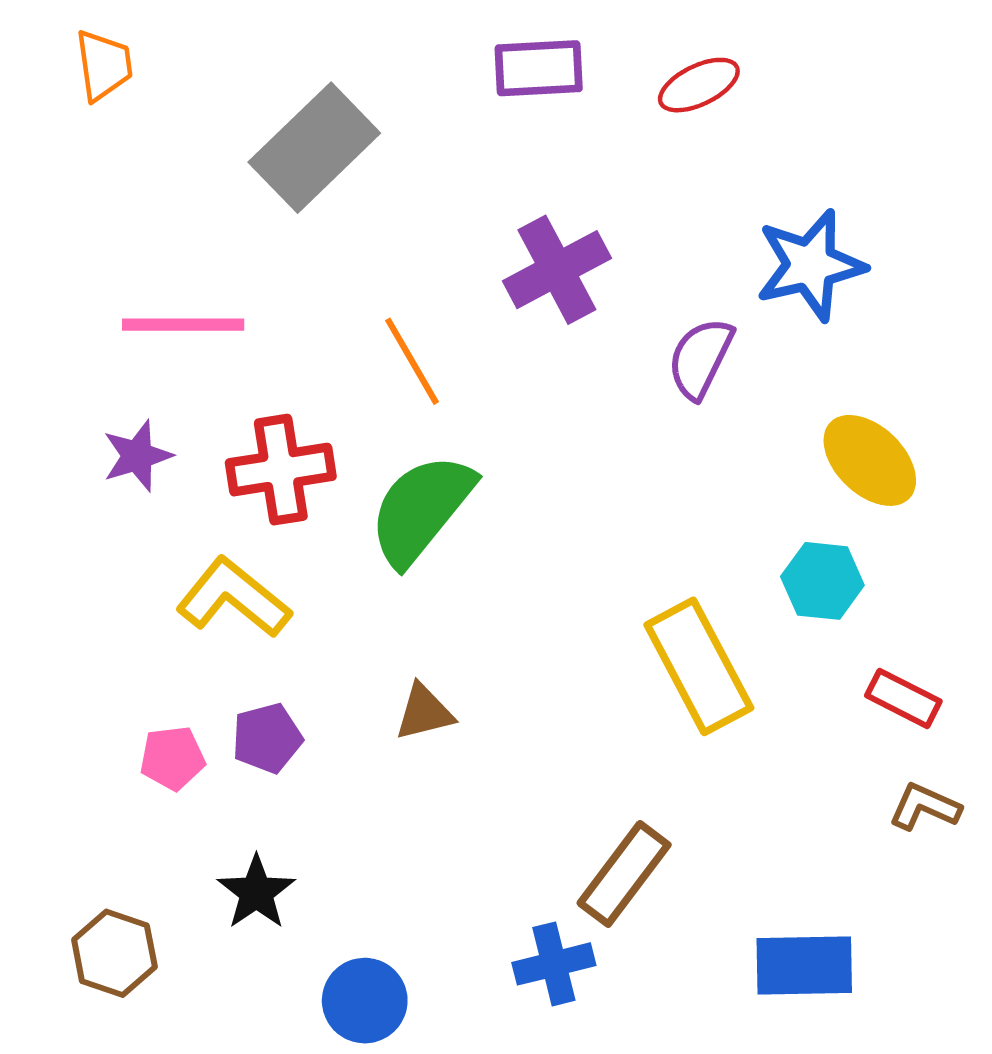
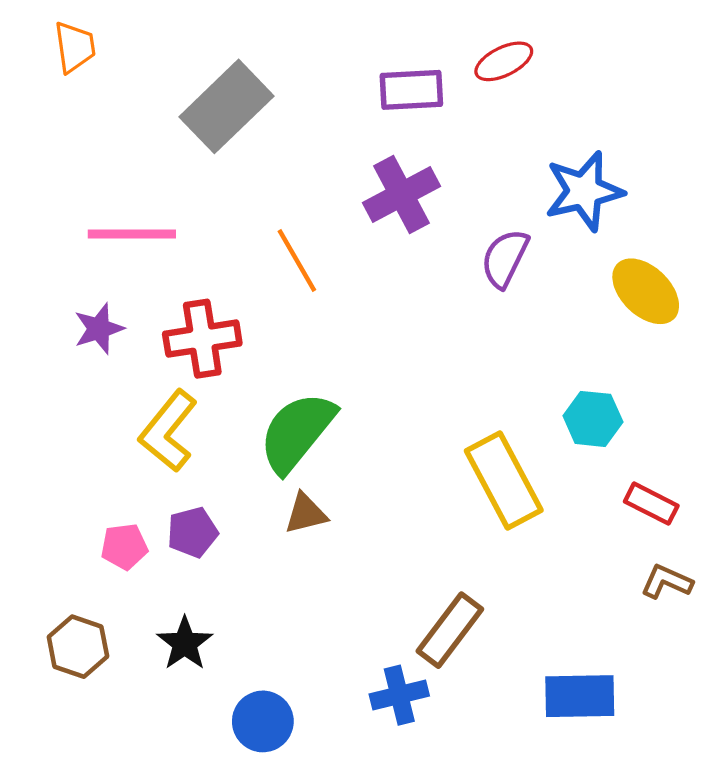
purple rectangle: (539, 68) -> (411, 90), moved
yellow ellipse: (870, 460) -> (646, 291), moved
green semicircle: (421, 509) -> (297, 432), moved
yellow L-shape: (233, 598) -> (168, 431), turned -90
brown hexagon: (114, 953) -> (78, 647), moved

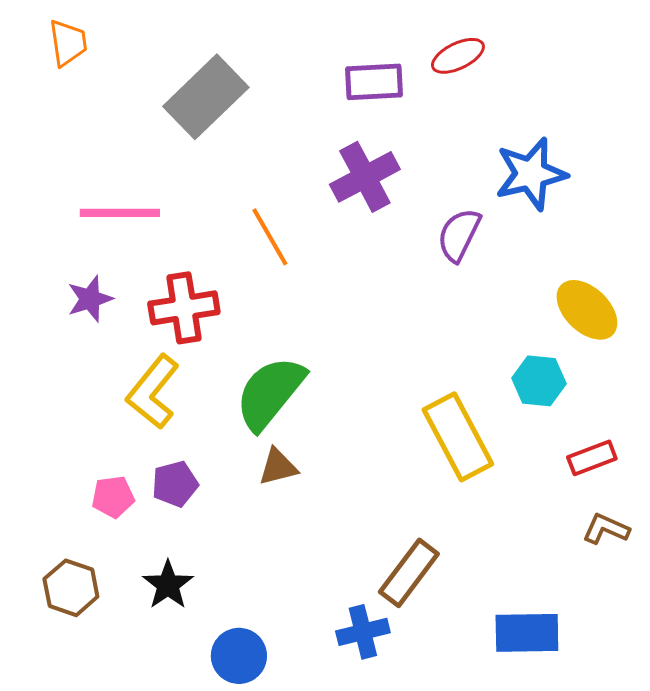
yellow ellipse: (646, 291) -> (587, 310), moved
red rectangle: (651, 504) -> (592, 458), turned -48

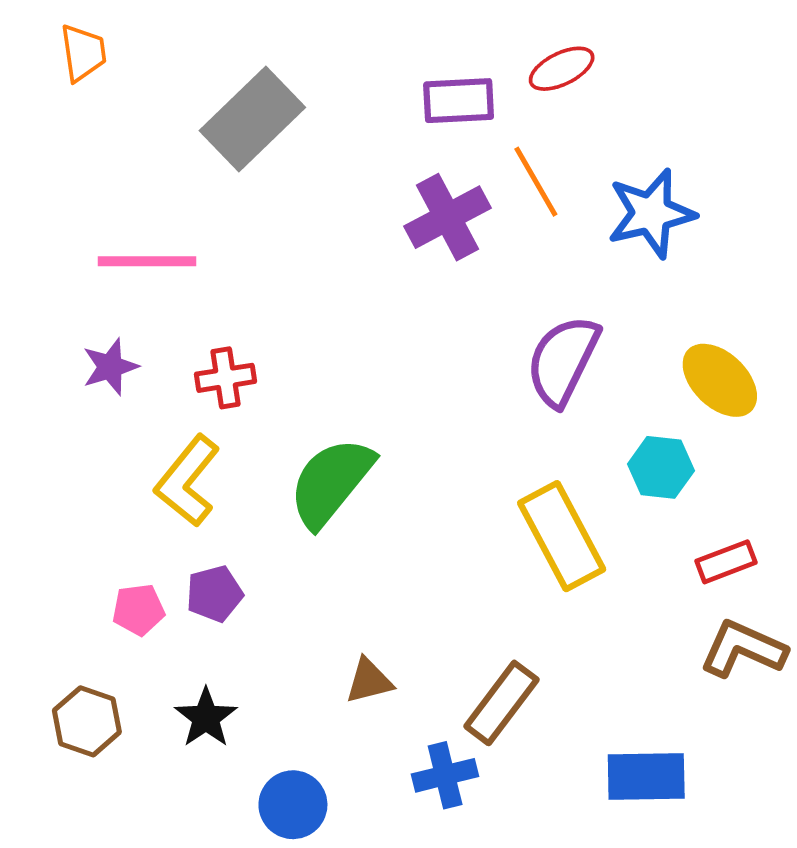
purple semicircle: (459, 235) -> (563, 361), moved, size x1.4
orange line: (270, 237) -> (536, 182), moved
red cross: (184, 308) -> (225, 378), size x0.7
brown triangle: (278, 467) -> (369, 681), moved
brown L-shape: (606, 529) -> (743, 649), size x1.5

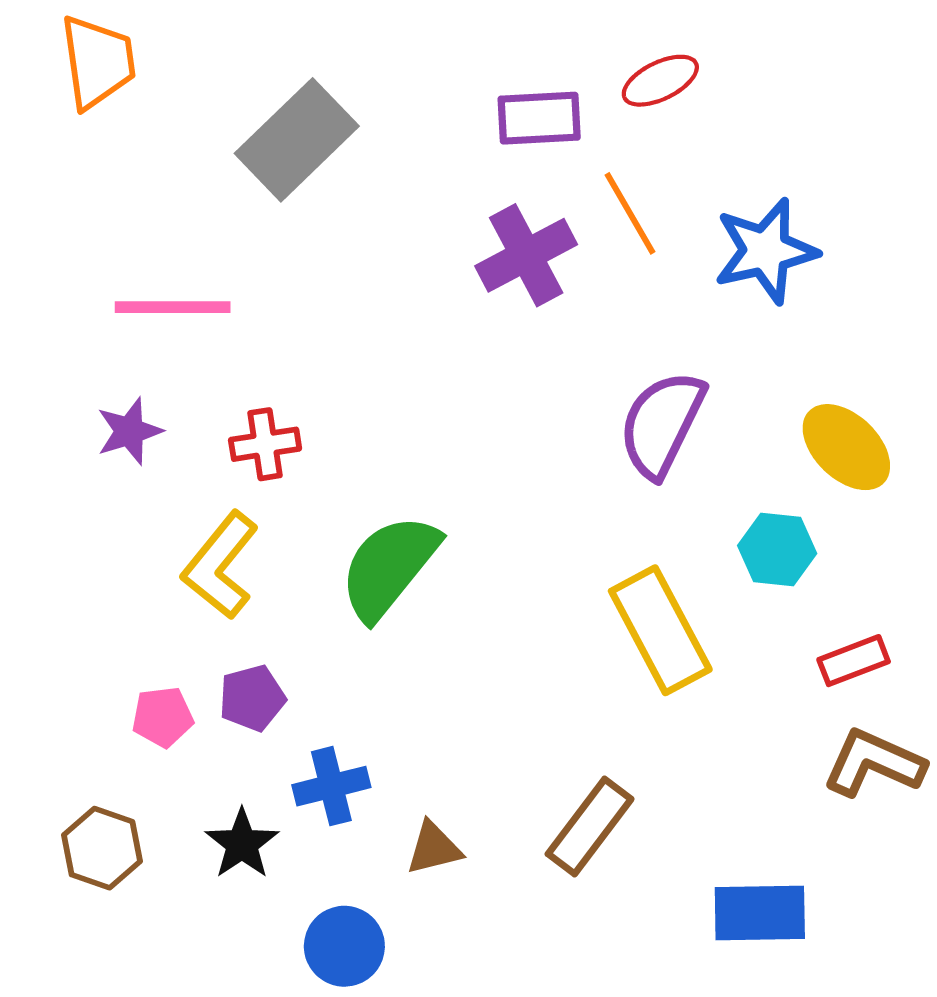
orange trapezoid: (83, 53) -> (98, 62), size x1.4
brown triangle: (369, 681) -> (434, 848), moved
blue cross: (445, 775) -> (331, 786), moved

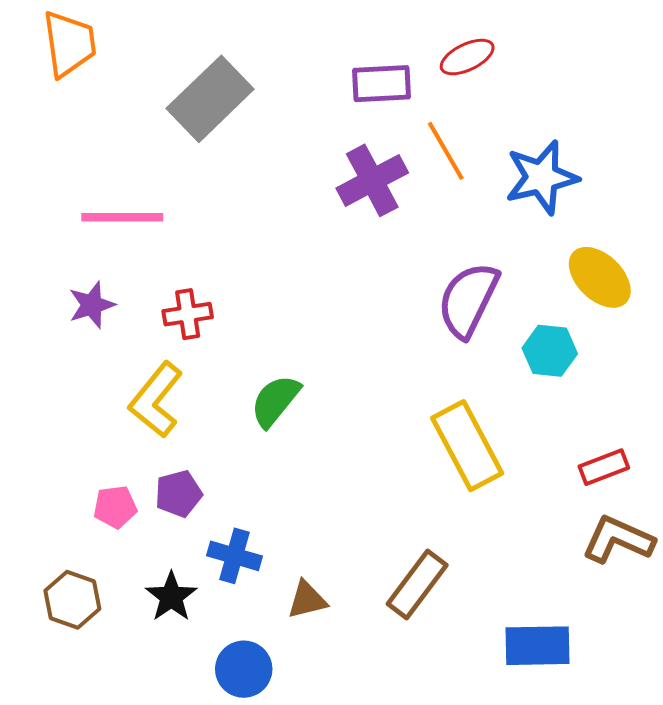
yellow ellipse: (846, 447) -> (600, 277), moved
cyan hexagon: (777, 550) -> (550, 351), moved
green semicircle: (389, 567) -> (275, 401), size x0.7
blue cross: (331, 786) -> (235, 556), turned 30

